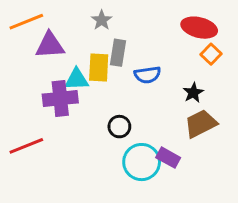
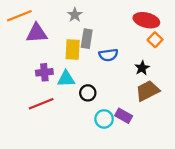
cyan triangle: (77, 79) -> (66, 79), moved
purple cross: (60, 98) -> (44, 72), size x0.7
red line: (26, 146) -> (41, 104), moved
cyan circle: (142, 162) -> (104, 119), size x0.7

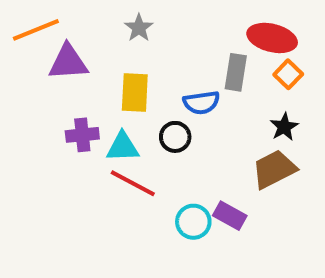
gray rectangle: (87, 39) -> (236, 72), moved
black star: (142, 68) -> (284, 127), moved
black circle: (88, 93) -> (175, 137), moved
red line: (41, 104) -> (133, 183), moved, turned 50

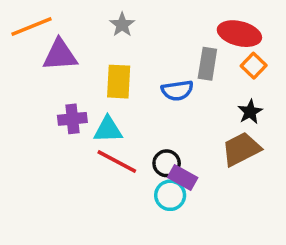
black circle: (175, 137) -> (167, 163), moved
purple rectangle: (230, 216) -> (183, 178), moved

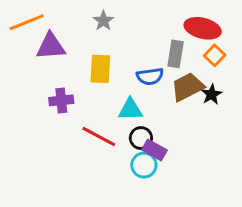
cyan triangle: (108, 130) -> (130, 109), moved
brown trapezoid: (241, 149) -> (188, 87), moved

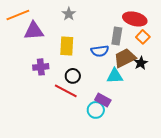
cyan triangle: (130, 109) -> (115, 76), moved
black circle: (141, 138) -> (73, 76), moved

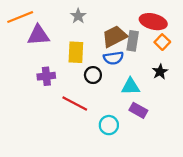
brown trapezoid: (125, 58) -> (115, 36), moved
black circle: (73, 76) -> (93, 75), moved
purple rectangle: (103, 100) -> (138, 110), moved

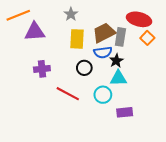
yellow rectangle: (76, 52) -> (77, 39), moved
black star: (160, 72) -> (116, 61), moved
purple rectangle: (138, 110) -> (125, 112), moved, turned -35
cyan circle: (109, 125) -> (103, 95), moved

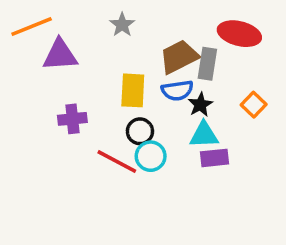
orange square: (147, 38) -> (254, 105), moved
yellow rectangle: (77, 39) -> (133, 90), moved
black circle: (84, 68) -> (140, 131), moved
cyan circle: (103, 95) -> (151, 156), moved
purple rectangle: (125, 112) -> (215, 158), moved

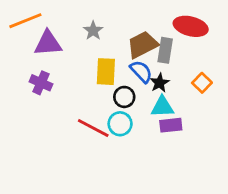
gray star: (122, 25) -> (93, 31), moved
blue semicircle: (177, 90) -> (141, 72), turned -125
purple cross: (72, 119) -> (41, 83), moved, turned 30
black circle: (140, 131) -> (124, 97), moved

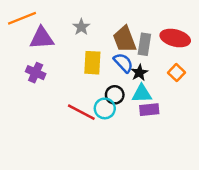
red ellipse: (191, 26) -> (175, 38), moved
brown trapezoid: (143, 45) -> (125, 39), turned -84
black circle: (124, 97) -> (115, 95), moved

